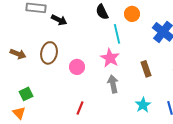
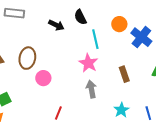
orange circle: (132, 14) -> (119, 24), moved
black arrow: (59, 20) -> (56, 25), moved
pink circle: (77, 67) -> (43, 78), moved

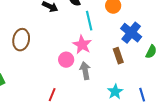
blue cross: (141, 37) -> (131, 33), moved
pink circle: (43, 78) -> (66, 60), moved

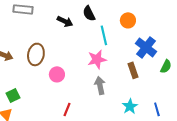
pink star: (82, 45) -> (97, 59), turned 30
pink circle: (66, 60) -> (57, 74), moved

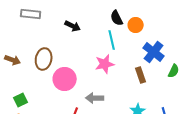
black semicircle: (89, 13) -> (117, 18), moved
pink circle: (57, 74) -> (65, 79), size x1.5
gray arrow: (100, 85) -> (95, 98), moved, turned -78

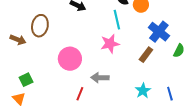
brown ellipse: (44, 59) -> (40, 26), moved
brown rectangle: (141, 75) -> (146, 55), turned 56

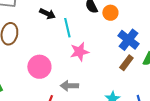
cyan line: (117, 20) -> (67, 28), moved
brown rectangle: (146, 55) -> (126, 63), moved

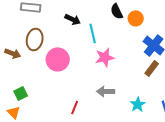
pink circle: (39, 67) -> (58, 59), moved
gray arrow: (69, 86) -> (106, 91), moved

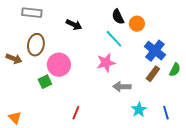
cyan line: (93, 33) -> (114, 39), moved, turned -30
gray arrow: (106, 91) -> (122, 87), moved
green square: (21, 93) -> (45, 82), moved

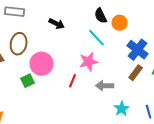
red line: (76, 113) -> (73, 81), moved

